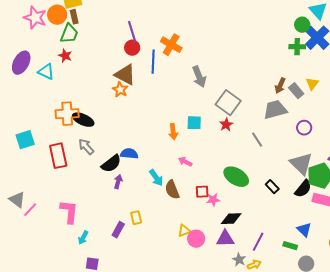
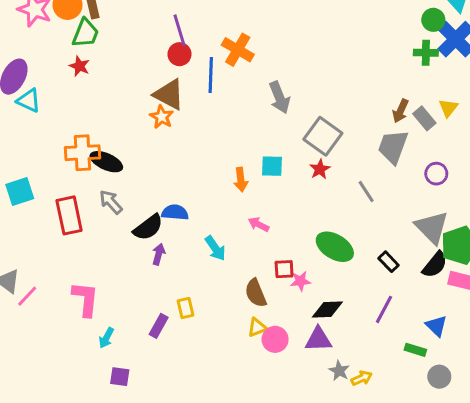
cyan triangle: (46, 72) -> (29, 100), moved
gray trapezoid: (275, 110) -> (393, 147), turned -55
brown semicircle: (172, 190) -> (256, 293), moved
purple line: (258, 242) -> (384, 309), moved

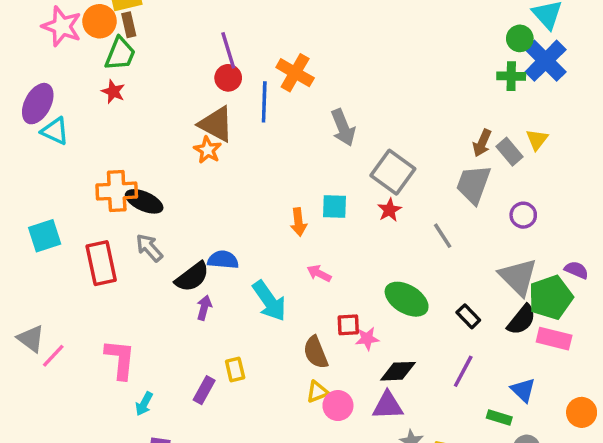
cyan arrow: (215, 248) -> (269, 301), size x1.4

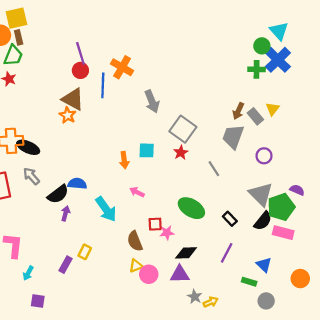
yellow rectangle: (235, 369) -> (85, 252), turned 40

